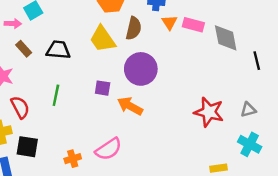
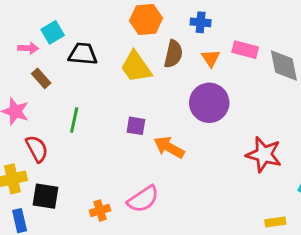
orange triangle: (169, 22) -> (211, 58), moved
black trapezoid: (58, 50) -> (83, 54), moved
purple circle: (141, 69) -> (209, 103), moved
green line: (56, 95) -> (74, 120), moved

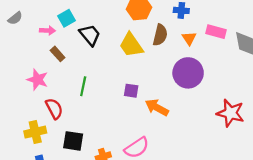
black trapezoid: (83, 54) -> (90, 35), turned 45
black square: (45, 196) -> (73, 141), moved

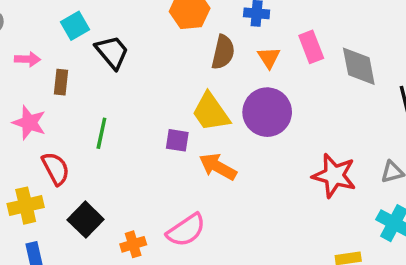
pink arrow: (47, 31) -> (27, 59), moved
pink rectangle: (216, 32) -> (311, 47), turned 54
yellow trapezoid: (131, 45) -> (211, 112), moved
brown rectangle: (58, 54) -> (61, 82), turned 48
black square: (73, 141) -> (86, 220), turned 35

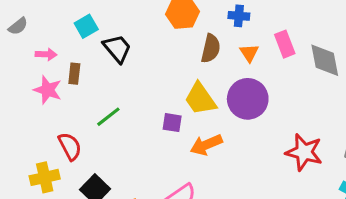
pink star: (29, 123) -> (48, 90), moved
green line: (101, 133) -> (108, 117), turned 40
orange arrow: (218, 167) -> (206, 145), turned -52

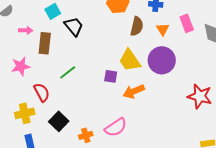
brown rectangle: (74, 74) -> (45, 43), size x1.5
pink star: (48, 90) -> (21, 66), moved, turned -30

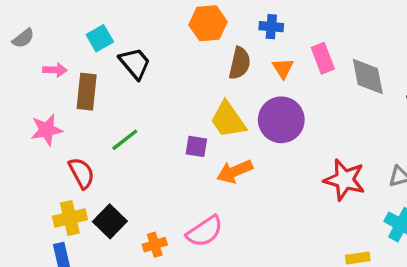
yellow cross: (25, 113) -> (70, 218), moved

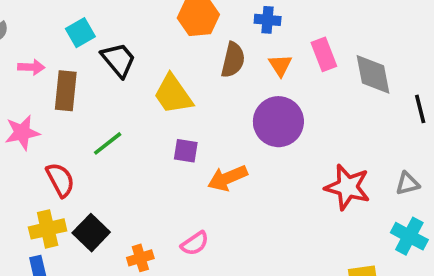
yellow trapezoid: (228, 120) -> (173, 94), moved
pink semicircle: (205, 231) -> (195, 243), size x0.7

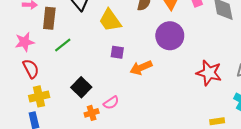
green line: (108, 143) -> (63, 45), moved
red semicircle: (60, 180) -> (31, 69), moved
black square: (91, 233) -> (81, 87), moved
pink semicircle: (195, 243) -> (111, 103), moved

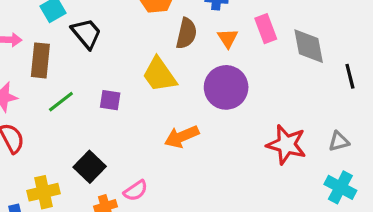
yellow trapezoid: (110, 20) -> (159, 75), moved
purple square: (117, 52) -> (110, 100), moved
yellow cross: (39, 96) -> (44, 192), moved

